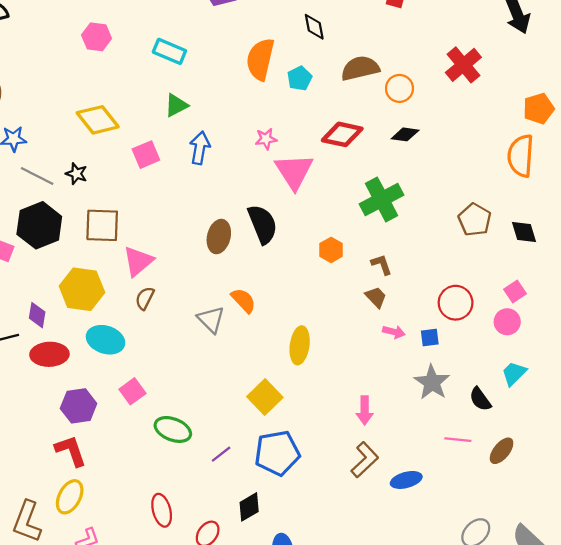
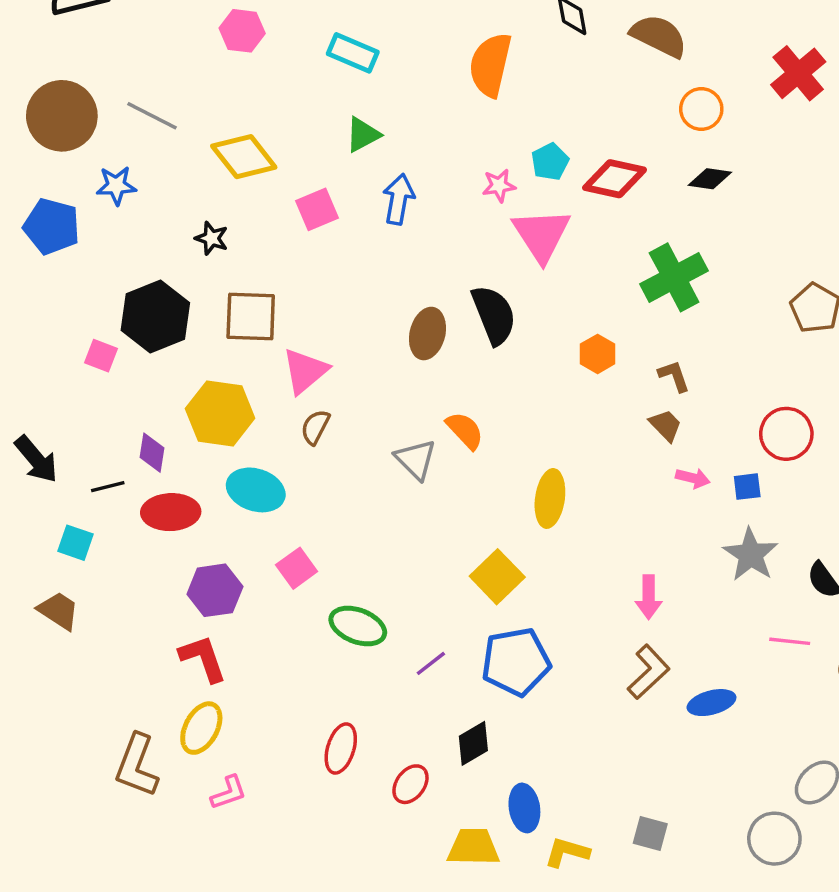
brown semicircle: (360, 68) -> (659, 36), moved, turned 39
cyan pentagon: (300, 78) -> (550, 162), moved
gray line: (37, 176) -> (152, 116), moved
red ellipse: (162, 510) -> (341, 748), turned 32

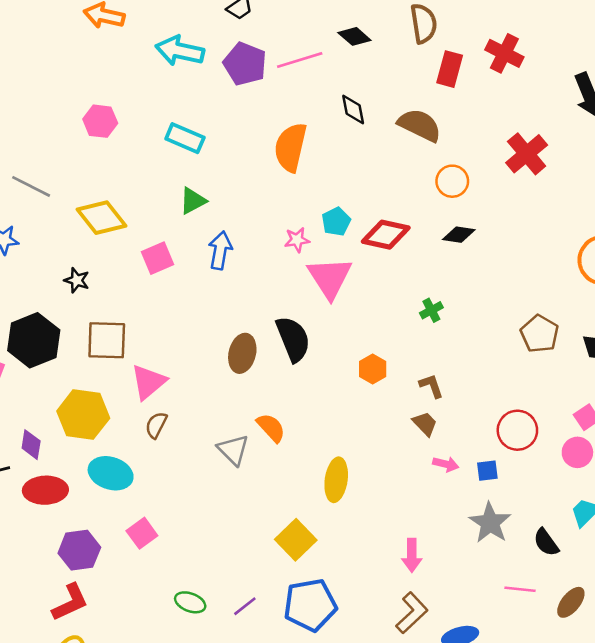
green cross: (674, 277) -> (431, 310), size x0.5
green ellipse: (358, 626) -> (190, 602), moved, size x0.7
red L-shape: (203, 658) -> (70, 602), turned 84

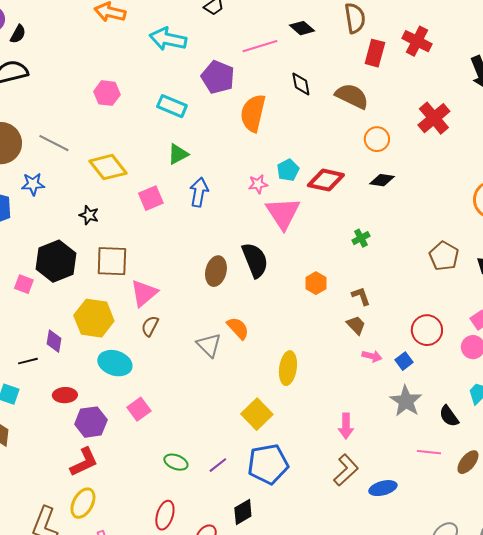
purple pentagon: (245, 64) -> (218, 77), moved
blue square: (487, 471) -> (404, 361), turned -30
red ellipse: (45, 490) -> (65, 395), moved, size x0.7

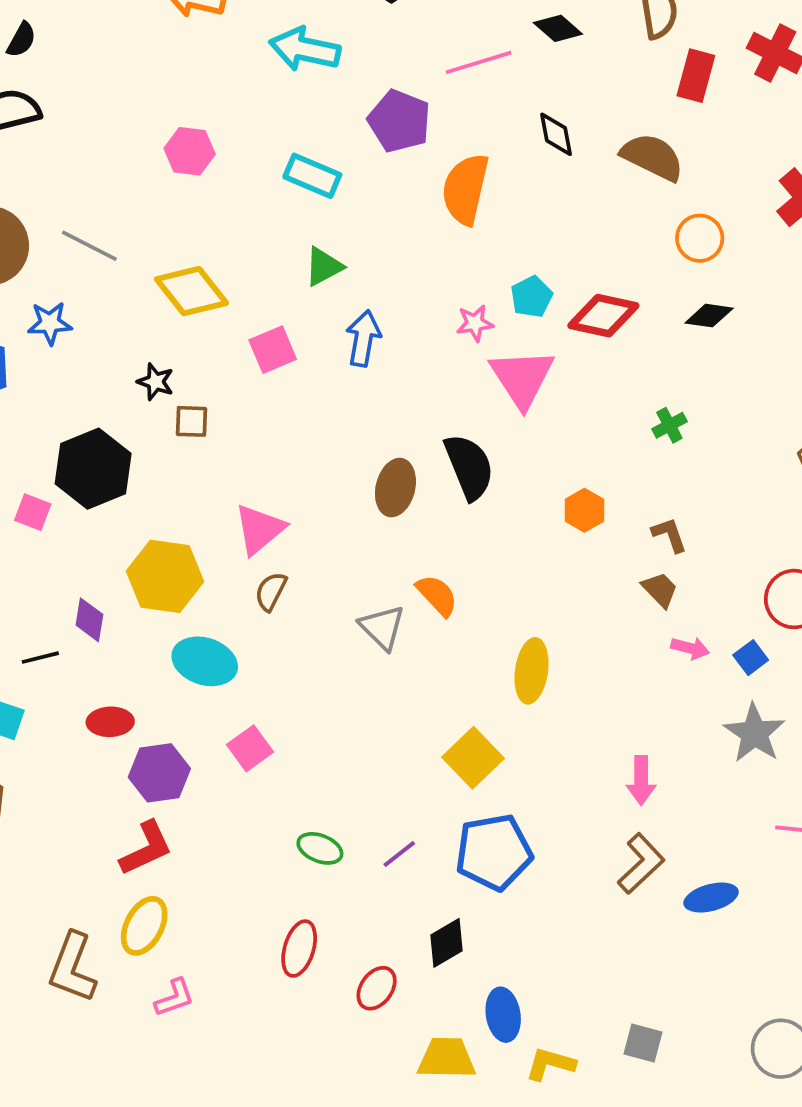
brown square: (112, 261) -> (191, 421), moved, size x0.6

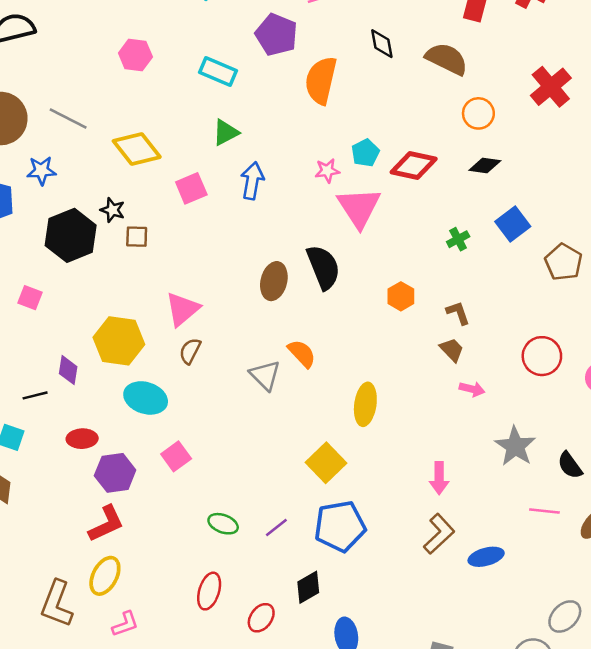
black hexagon: (93, 469) -> (71, 235), moved
blue square: (751, 658) -> (513, 224), moved, size x1.5

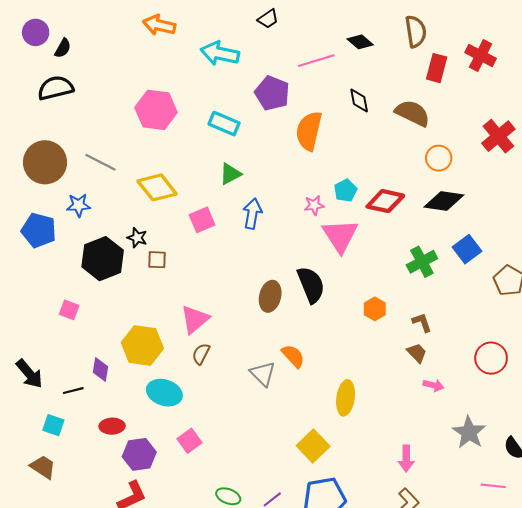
pink hexagon: (135, 55) -> (156, 110), size x1.5
black diamond: (485, 166) -> (444, 201), size x1.5
green cross: (458, 239) -> (422, 262), size x1.6

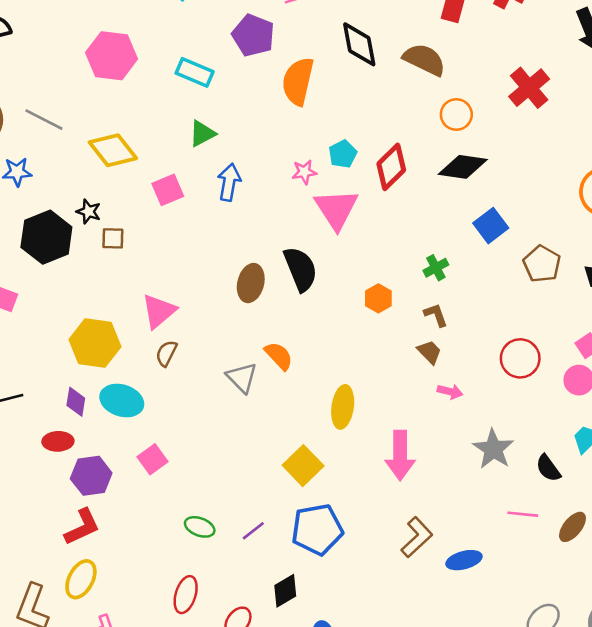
black diamond: (359, 101) -> (359, 44), size x1.5
red diamond: (385, 201) -> (391, 167), turned -57
green cross: (422, 262) -> (436, 268), moved, size x0.7
purple diamond: (101, 370) -> (76, 402), moved
pink arrow: (406, 459) -> (400, 455), moved, size x1.5

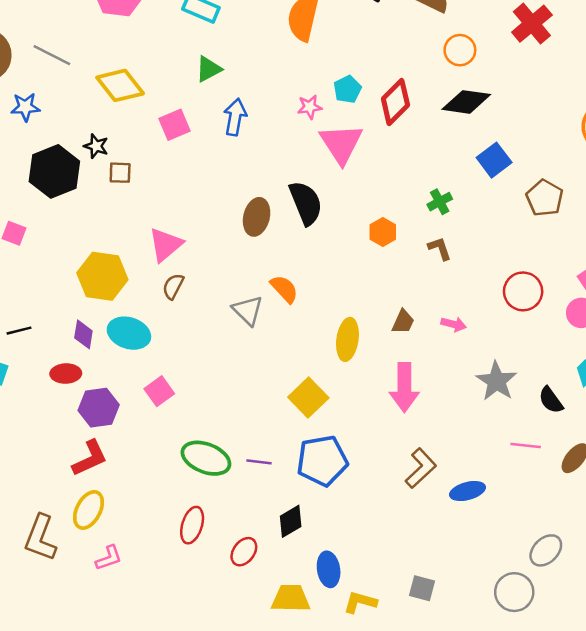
brown trapezoid: (429, 352) -> (403, 322), moved, turned 68
green ellipse: (200, 527) -> (206, 458), size x1.6
purple line: (253, 531) -> (259, 462), turned 45

